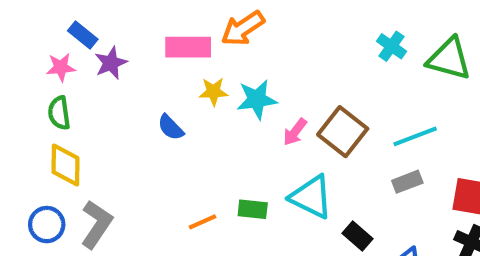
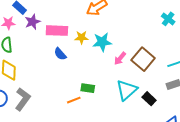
pink rectangle: (188, 47) -> (57, 31), moved
cyan triangle: (311, 197) -> (127, 90), turned 50
green rectangle: (253, 209) -> (88, 88), moved
black rectangle: (358, 236) -> (149, 99), moved

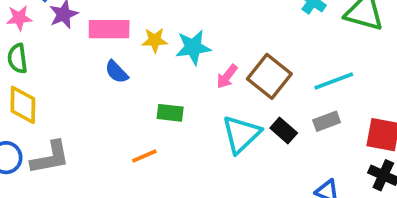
green rectangle: (88, 88) -> (170, 113), moved
gray L-shape: (23, 99) -> (50, 158), turned 45
black rectangle: (149, 99) -> (284, 130), moved

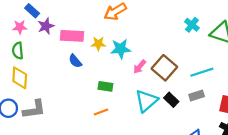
orange line: (144, 156) -> (101, 112), moved

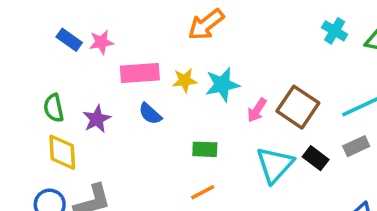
purple star: (46, 26) -> (97, 119), moved
pink star: (20, 27) -> (101, 42), moved

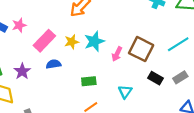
pink rectangle: (140, 73) -> (44, 41), turned -35
blue semicircle: (150, 114) -> (54, 64), turned 136
gray rectangle: (356, 146) -> (180, 77), moved
cyan triangle: (275, 165) -> (125, 92), moved, size x0.6

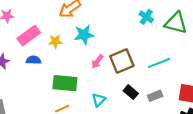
cyan star: (94, 41) -> (84, 35), moved
brown square: (141, 49) -> (122, 61), turned 30
green rectangle: (89, 81) -> (65, 83), size x1.6

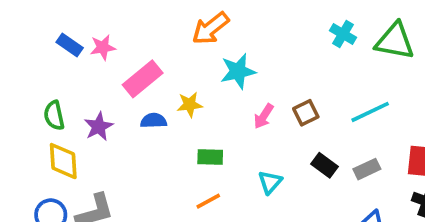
yellow star: (55, 41) -> (190, 105), moved
brown square: (122, 61) -> (306, 113), size x0.6
green rectangle: (65, 83) -> (210, 157), size x0.6

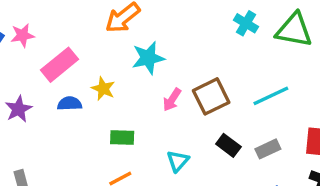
yellow star: (190, 105) -> (103, 89), turned 30
brown square: (306, 113) -> (211, 96), size x1.5

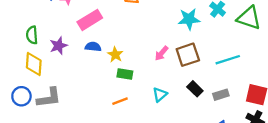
cyan star: (148, 58) -> (189, 19), moved
yellow star: (103, 89) -> (115, 55), moved

